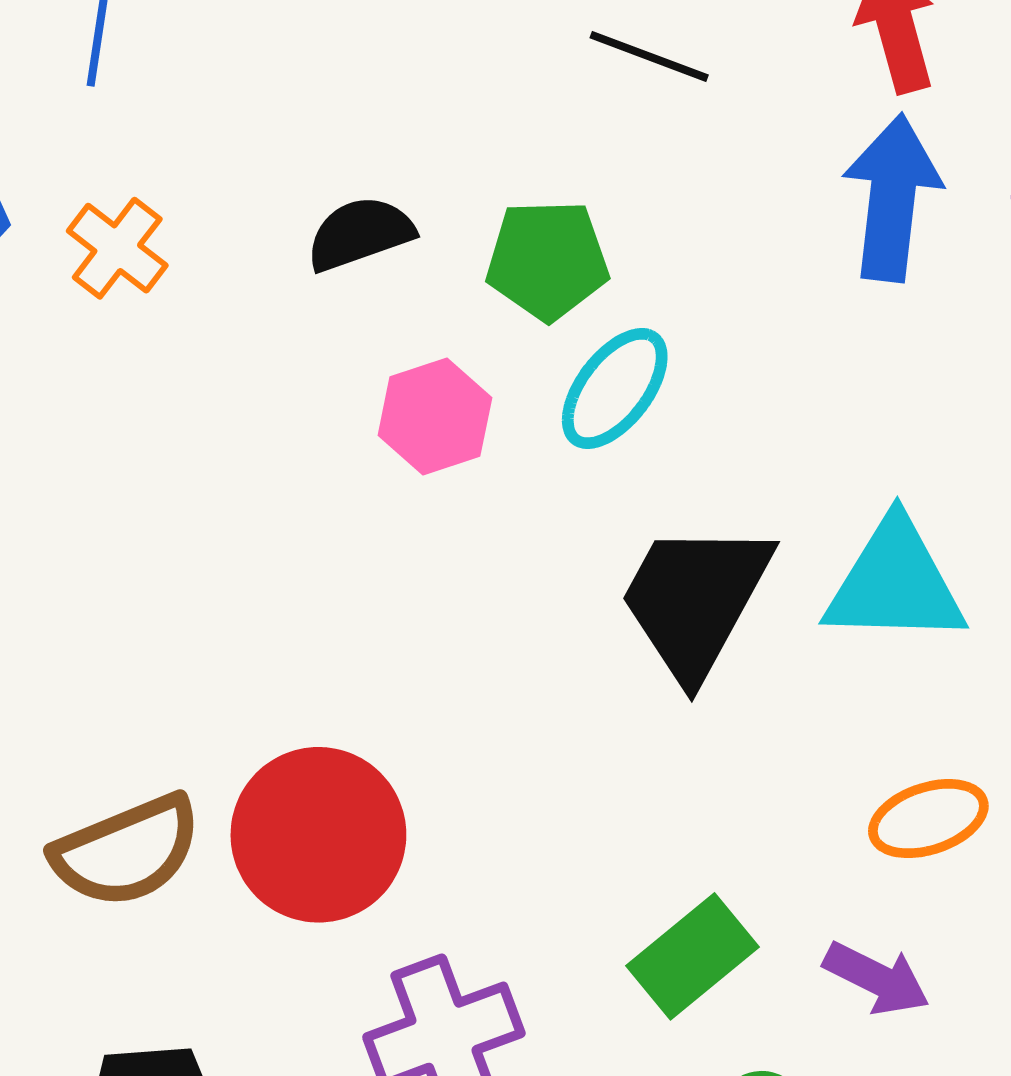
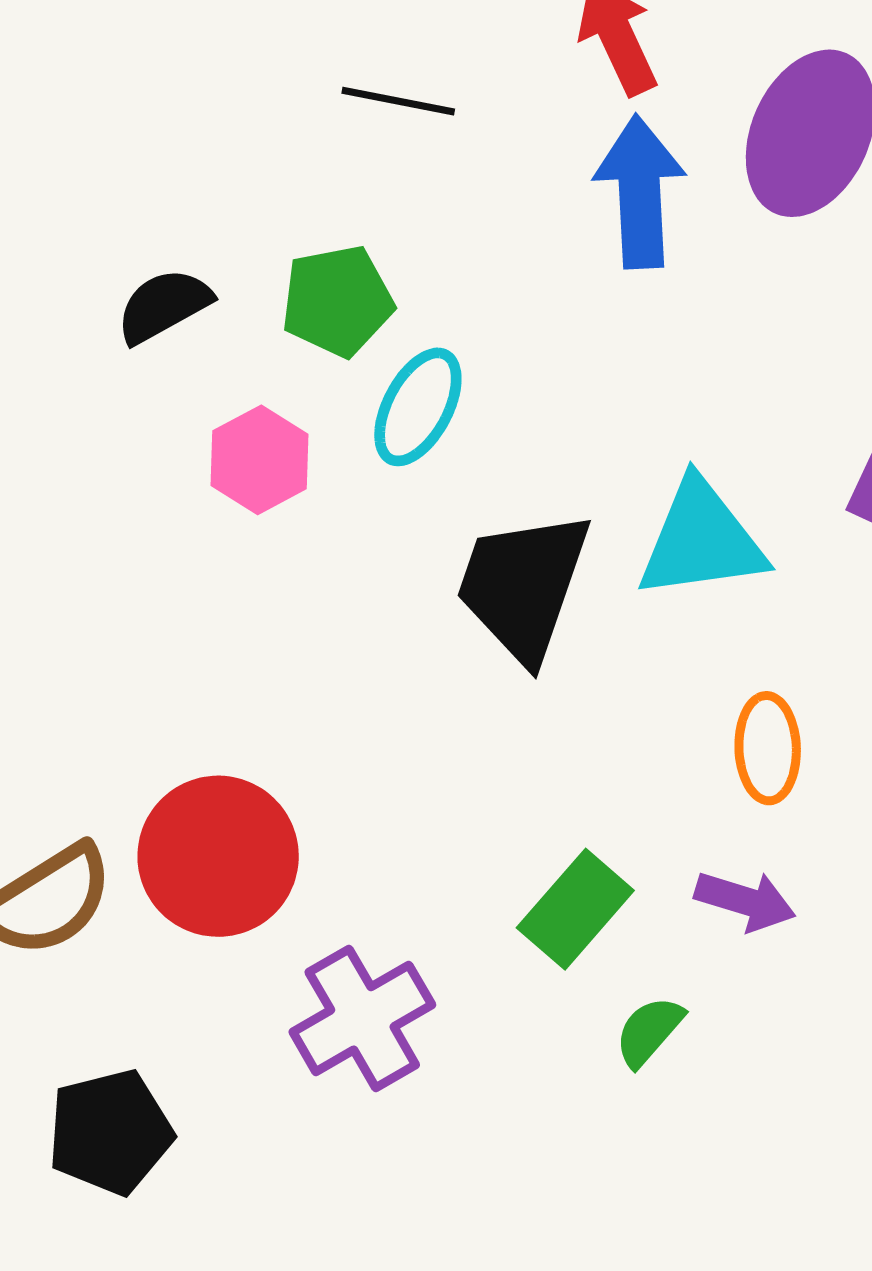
orange ellipse: (928, 819) -> (768, 748), turned -64

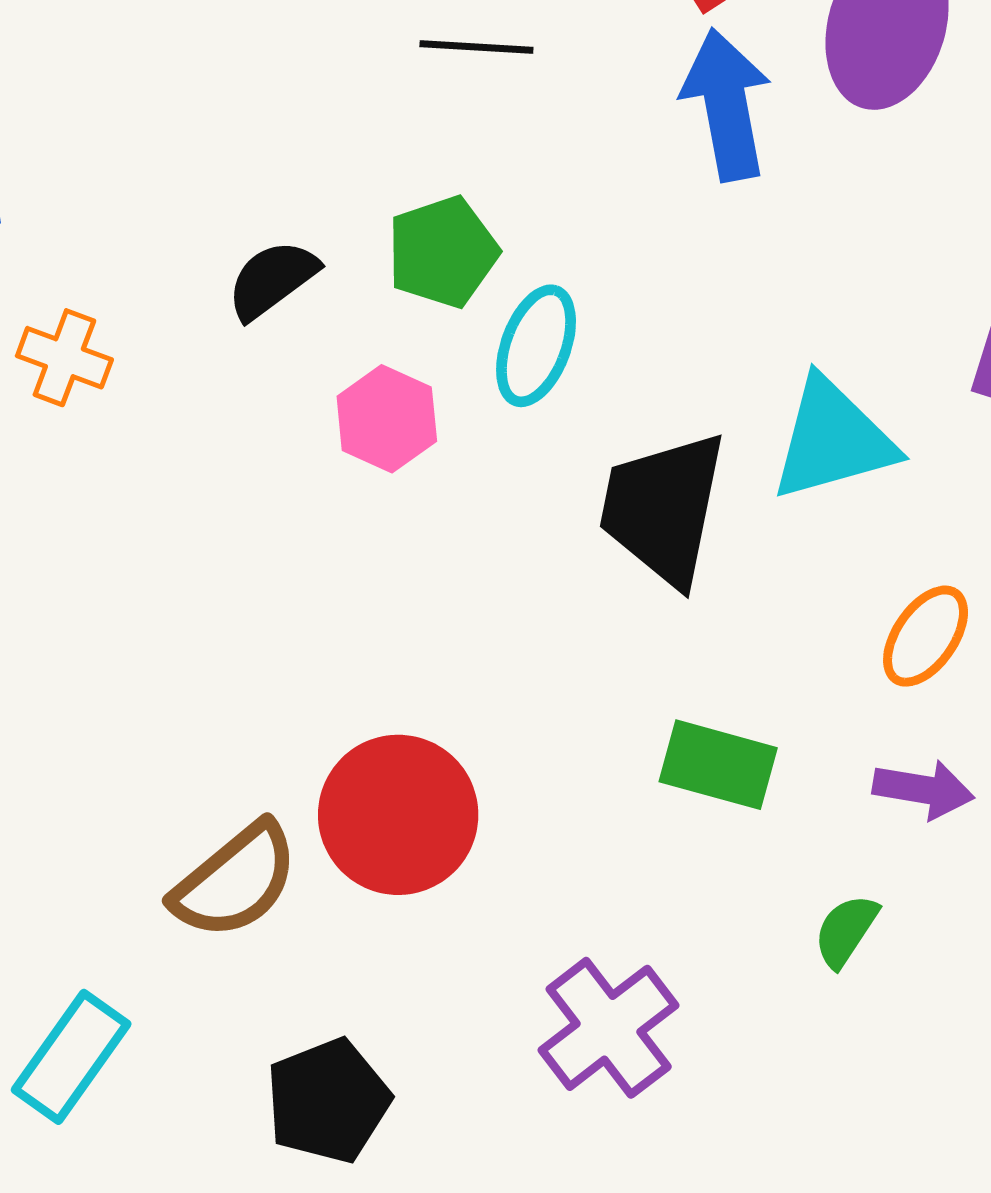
orange ellipse: (768, 748) -> (926, 636), turned 44
green rectangle: (575, 909) -> (718, 765), moved, turned 72
purple cross: (362, 1018) -> (609, 1028), moved

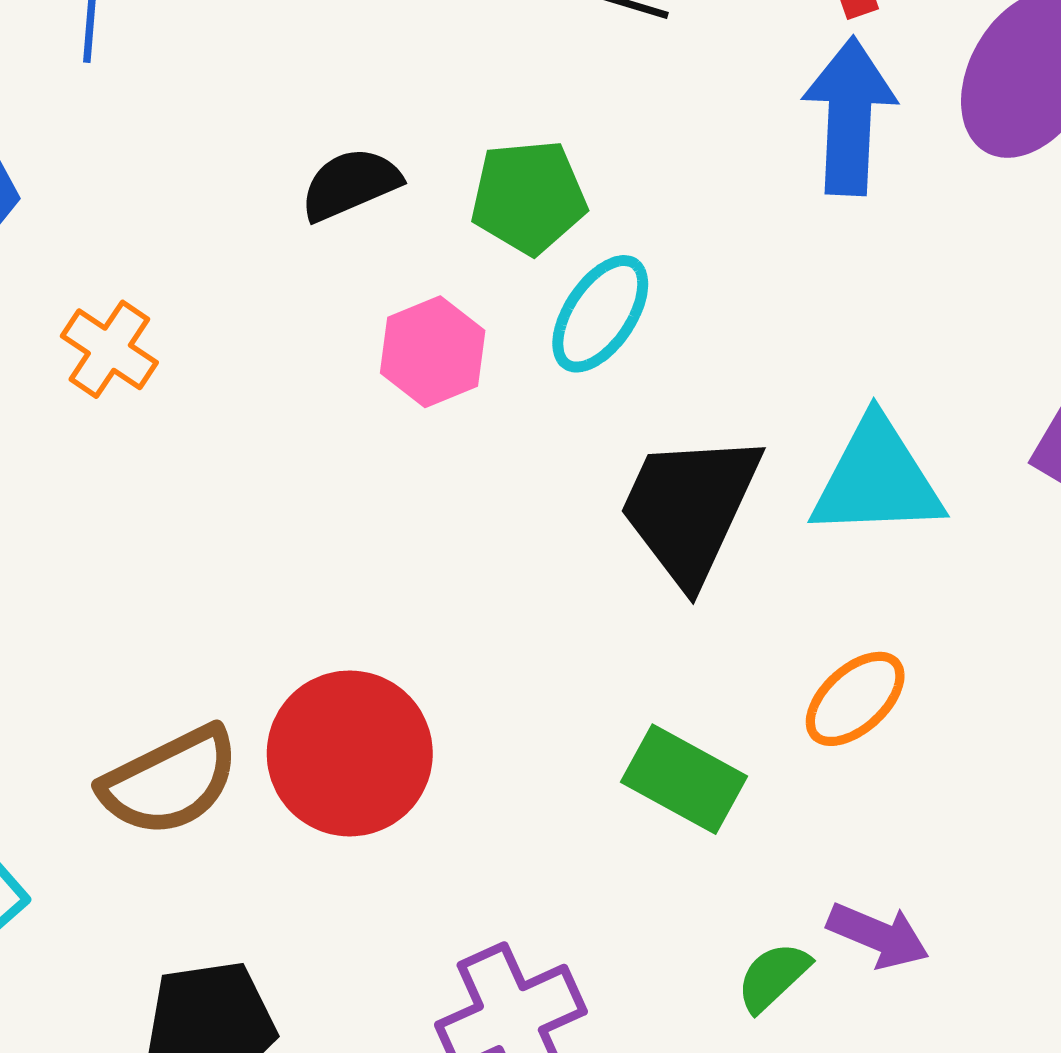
orange cross: (64, 358) -> (109, 349), moved
orange ellipse: (926, 636) -> (855, 699), moved
purple arrow: (924, 789) -> (878, 936), moved

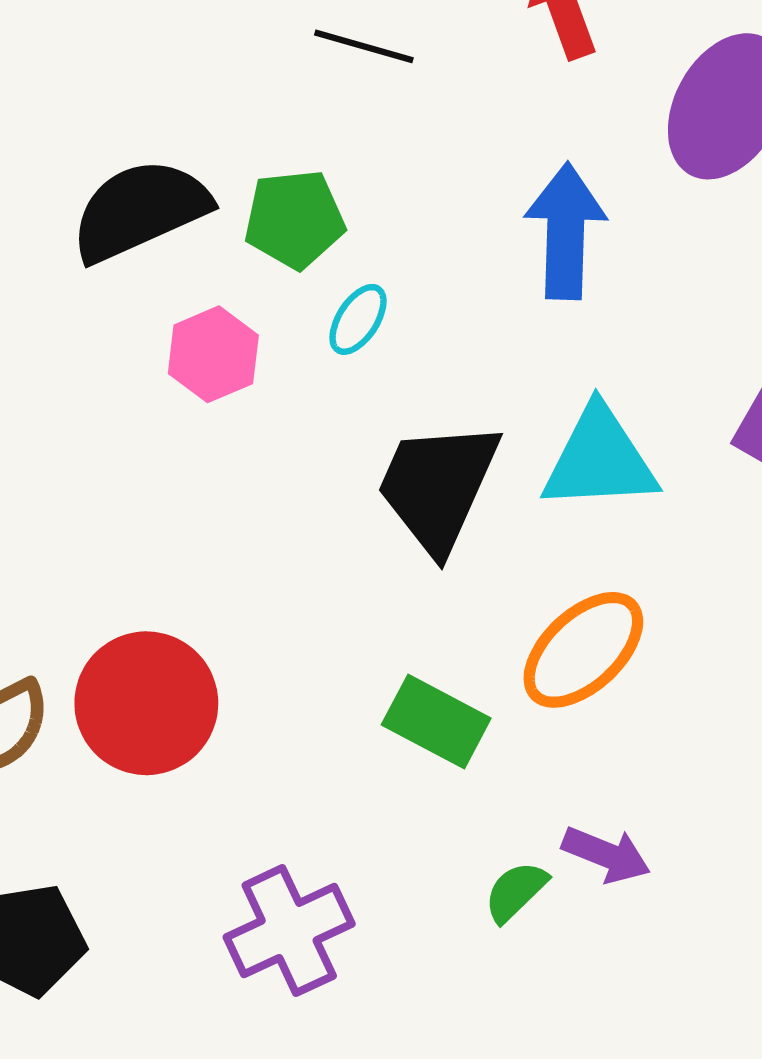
blue arrow: (849, 116) -> (566, 231), moved
black semicircle: (350, 184) -> (140, 210), size x1.6
cyan ellipse: (600, 314) -> (358, 319), size x0.7
orange ellipse: (855, 699) -> (583, 650), size x1.4

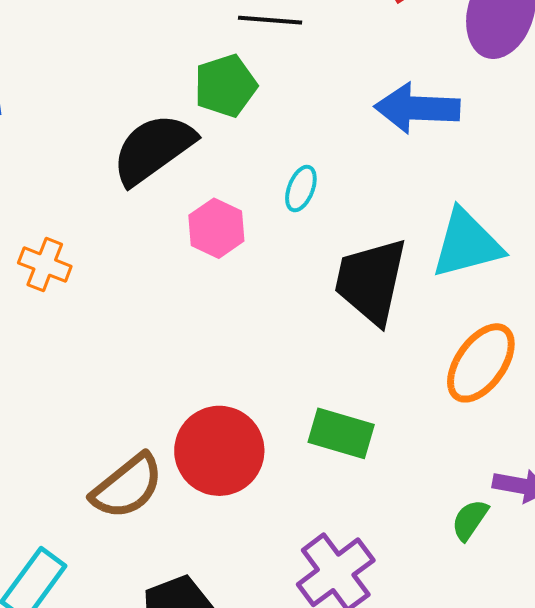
green pentagon: (294, 219) -> (225, 86), moved
blue arrow: (566, 231) -> (417, 108), turned -78
green rectangle: (436, 721) -> (341, 433), moved

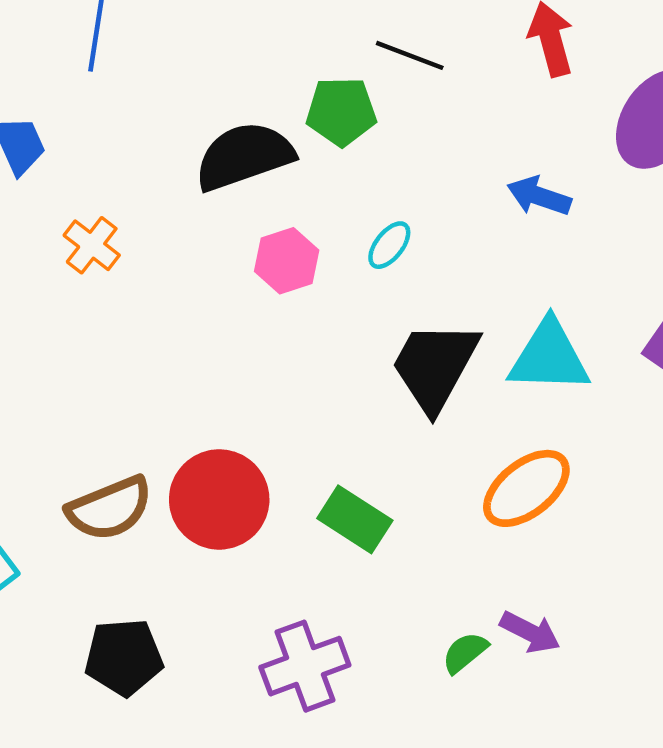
blue arrow: (417, 108) -> (539, 196), size x0.7

